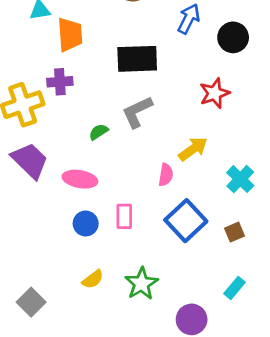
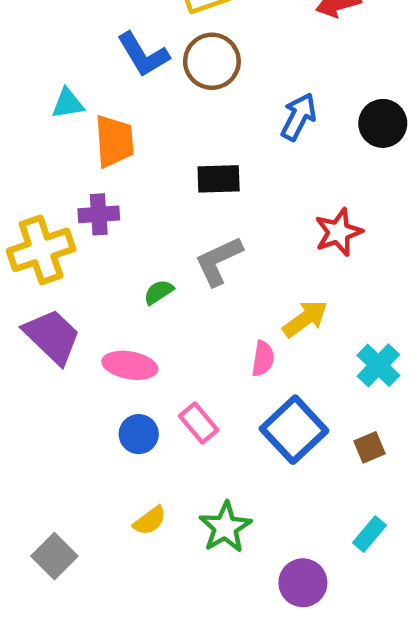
black circle: (233, 37) -> (383, 123), moved
black rectangle: (137, 59) -> (219, 179), size x0.7
pink rectangle: (124, 216) -> (199, 423), turned -40

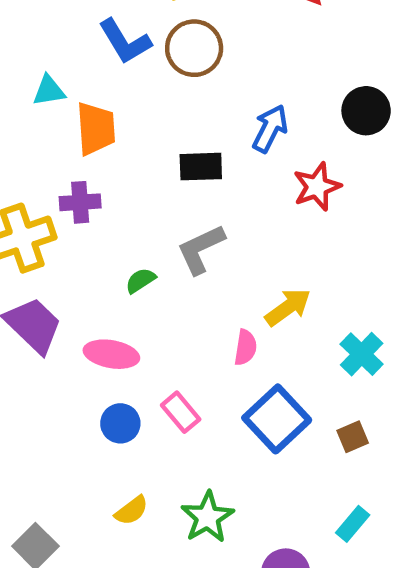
blue arrow: (298, 117) -> (270, 129), moved
red star: (338, 232) -> (317, 187), moved

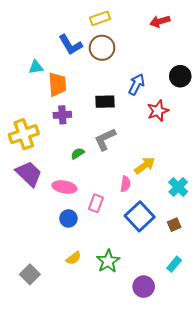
purple cross: (80, 202) -> (62, 115), moved
pink rectangle: (181, 412) -> (96, 203), moved, turned 60

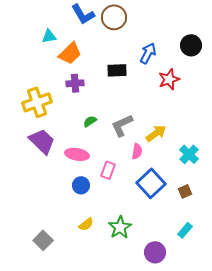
orange trapezoid: (57, 84) -> (70, 53), turned 50
gray L-shape: (105, 139) -> (122, 125), moved

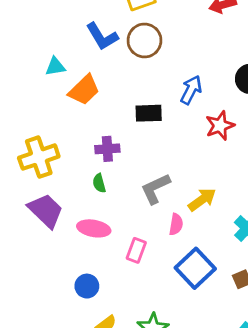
purple cross: (75, 83) -> (107, 149), moved
green semicircle: (90, 121) -> (99, 183), moved, turned -72
blue circle: (81, 185) -> (87, 286), moved

